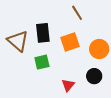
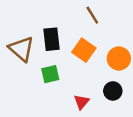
orange square: (70, 42) -> (84, 50), turned -36

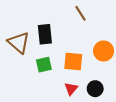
orange square: (84, 50) -> (73, 61), moved, turned -30
black circle: (113, 91) -> (95, 89), moved

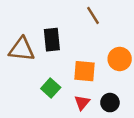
brown triangle: (19, 43) -> (22, 49), turned -35
green square: (44, 65) -> (51, 88), moved, turned -35

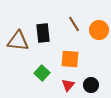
brown line: (93, 15) -> (74, 24), moved
orange circle: (120, 59) -> (99, 30), moved

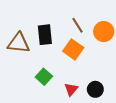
orange square: (70, 59) -> (73, 49), moved, turned 30

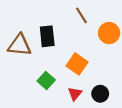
brown line: (77, 25) -> (81, 15), moved
orange square: (73, 49) -> (77, 64), moved

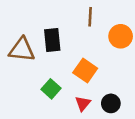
brown line: (81, 15) -> (90, 17), turned 35

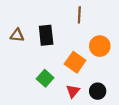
orange circle: (121, 36) -> (100, 46), moved
brown triangle: (22, 50) -> (17, 35), moved, size x0.6

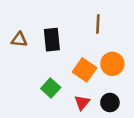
brown line: (79, 15) -> (98, 24), moved
orange circle: (100, 46) -> (112, 64), moved

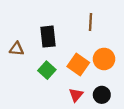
brown triangle: (19, 40) -> (17, 49), moved
green square: (51, 88) -> (47, 70), moved

